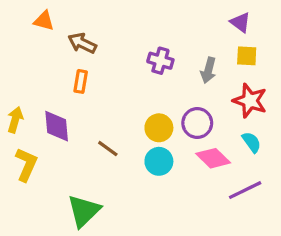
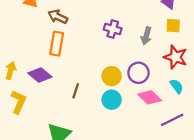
orange rectangle: (81, 81) -> (57, 44), size x1.5
purple diamond: (57, 126) -> (40, 75), turned -45
brown line: (108, 149) -> (76, 91), turned 72

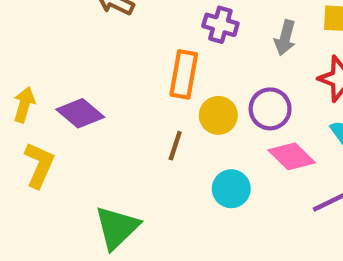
orange rectangle: (57, 44) -> (184, 74), moved
brown line: (76, 91) -> (175, 146), moved
cyan circle: (112, 100) -> (231, 189), moved

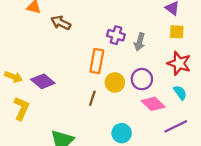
gray arrow: (285, 38) -> (140, 42), moved
yellow arrow: (24, 105) -> (14, 77), turned 96
cyan circle: (231, 189) -> (122, 133), moved

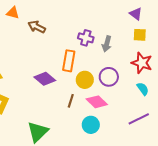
purple diamond: (43, 81) -> (45, 79), moved
brown line: (92, 98) -> (71, 101), moved
pink diamond: (153, 104) -> (97, 102), moved

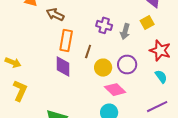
yellow square: (140, 35) -> (147, 22), moved, turned -32
orange rectangle: (69, 61) -> (66, 40), moved
purple diamond: (45, 79) -> (63, 67), turned 50
brown line: (71, 101) -> (88, 51), moved

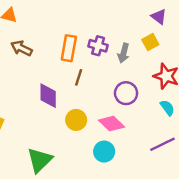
brown arrow: (55, 14) -> (21, 48), moved
orange rectangle: (66, 40) -> (69, 48), moved
yellow circle: (103, 68) -> (76, 120), moved

